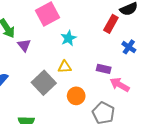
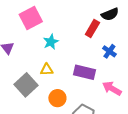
purple rectangle: (104, 69) -> (85, 72), size x1.5
pink arrow: (120, 85) -> (112, 88), moved

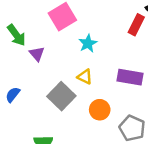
yellow triangle: (47, 70) -> (85, 77), turned 32

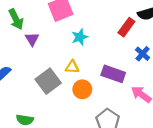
yellow triangle: (85, 77) -> (72, 67), turned -32
orange circle: (100, 110) -> (82, 89), moved

